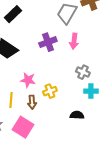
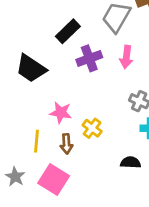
black rectangle: (13, 14) -> (68, 31), moved
yellow cross: (50, 91) -> (92, 128), turned -32

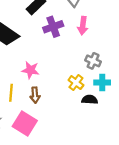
yellow cross: (92, 128) -> (76, 83), moved
black semicircle: (131, 162) -> (90, 100), moved

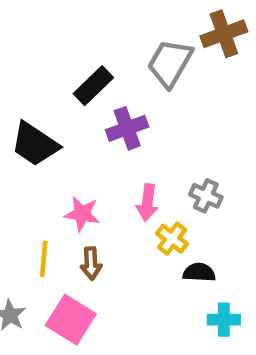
pink arrow: (83, 26) -> (147, 203), moved
cyan cross: (102, 83) -> (224, 320), moved

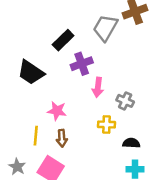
pink arrow: (147, 203) -> (98, 87), moved
yellow cross: (172, 239) -> (106, 124), turned -35
black semicircle: (199, 272) -> (131, 143), moved

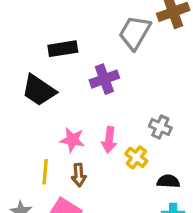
black rectangle: (63, 40) -> (63, 49), moved, turned 35
pink arrow: (98, 87) -> (109, 140), moved
yellow cross: (106, 124) -> (136, 157), turned 35

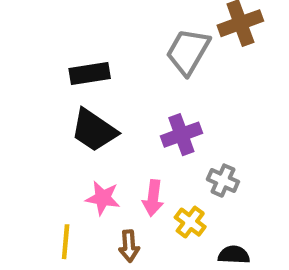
purple cross: (104, 79) -> (181, 135), moved
black trapezoid: (39, 90) -> (94, 130), moved
brown arrow: (79, 175) -> (129, 246), moved

